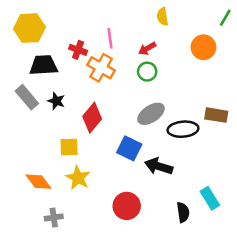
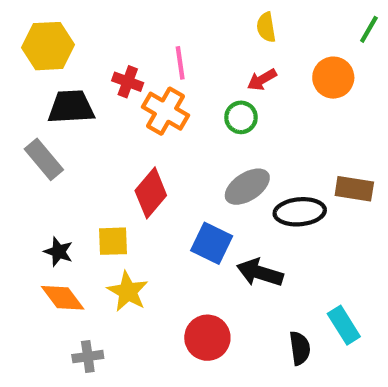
red arrow: (147, 49) -> (262, 80), moved
black star: (56, 101) -> (58, 252), moved

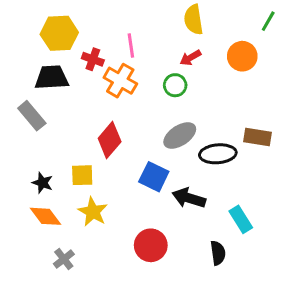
yellow semicircle: (266, 27) -> (193, 20), size x1.4
yellow hexagon: (48, 46) -> (59, 33), moved
cyan rectangle: (344, 325) -> (241, 219), moved
gray cross: (88, 357) -> (64, 259), turned -30

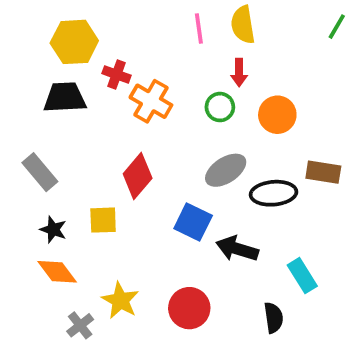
pink line: (131, 46) -> (199, 29), moved
orange circle: (242, 56) -> (277, 115), moved
red arrow: (190, 58) -> (239, 73), turned -60
gray rectangle: (32, 116) -> (40, 172), moved
yellow star: (93, 212) -> (120, 300), moved

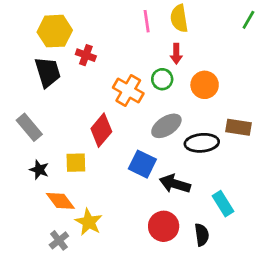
black trapezoid: (65, 97) -> (48, 72), turned 76
orange cross: (151, 101) -> (128, 91), moved
orange diamond: (57, 272) -> (60, 201), moved
red circle: (189, 308) -> (164, 226), moved

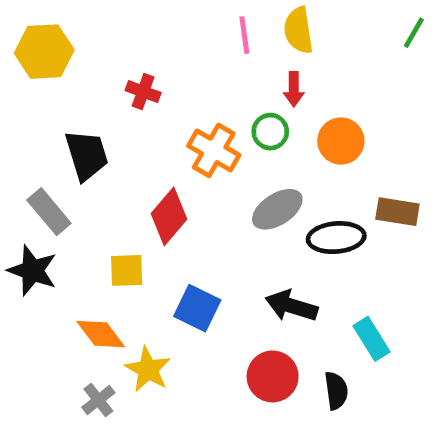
yellow hexagon: (55, 31) -> (44, 52), moved
black trapezoid: (48, 72) -> (87, 155), moved
blue square: (142, 164) -> (197, 308), moved
black star: (39, 170) -> (32, 270), moved, size x1.5

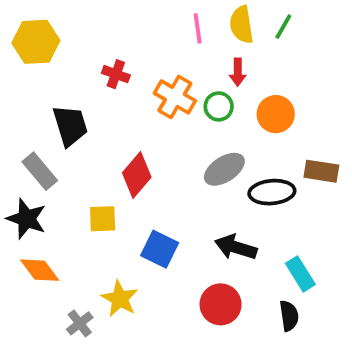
green line: (414, 33) -> (283, 27), moved
orange cross: (214, 150) -> (175, 97), moved
orange diamond: (101, 334) -> (40, 270), moved
black semicircle: (336, 391) -> (289, 316), moved

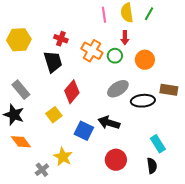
yellow hexagon: (36, 42) -> (19, 40), moved
black trapezoid: (70, 125) -> (53, 62), moved
yellow square: (103, 219) -> (54, 115), turned -35
black arrow: (236, 247) -> (109, 123), moved

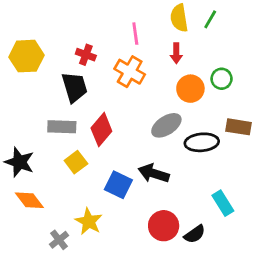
pink line: (104, 15) -> (135, 34), moved
green circle: (115, 56) -> (222, 79), moved
orange circle: (145, 60) -> (190, 89), moved
gray rectangle: (21, 90) -> (62, 127), moved, turned -48
black semicircle: (152, 166) -> (195, 234), moved, turned 63

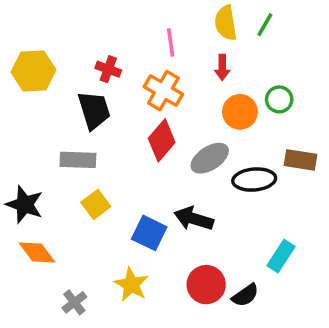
red diamond: (101, 130) -> (162, 140), moved
cyan rectangle: (223, 203) -> (281, 256), turned 65
yellow star: (89, 221) -> (131, 285), moved

